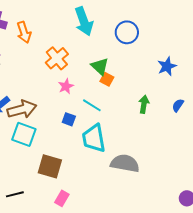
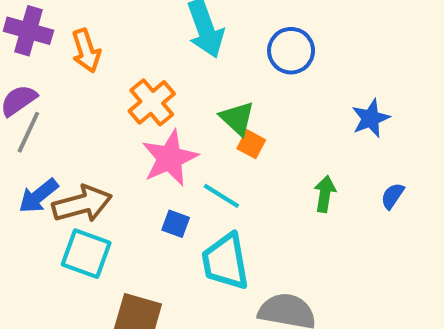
pink star: (66, 86) -> (170, 158), size x1.8

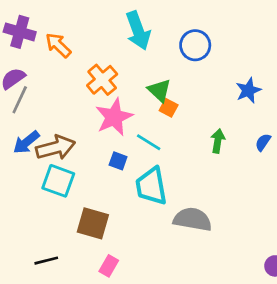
orange arrow: (86, 51) -> (58, 45), turned 152

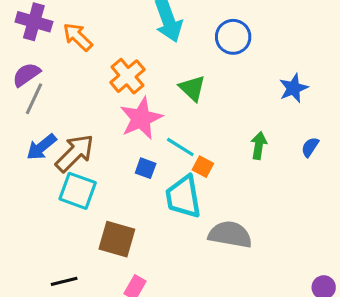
orange square: (169, 108) -> (203, 167), moved
brown arrow: (56, 148) -> (75, 153), turned -30

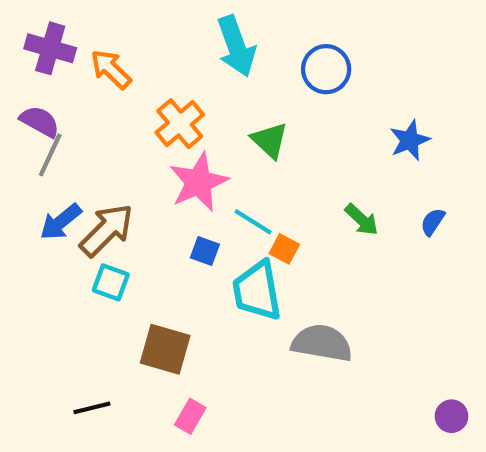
purple semicircle: (26, 75) -> (40, 121), turned 64
green arrow: (259, 146) -> (362, 220), turned 124
cyan square: (78, 191) -> (111, 282), size x0.7

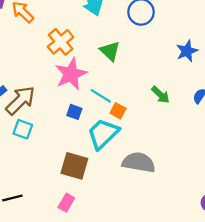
cyan trapezoid: (257, 291) -> (103, 134), turned 56
brown square: (165, 349) -> (74, 166), moved

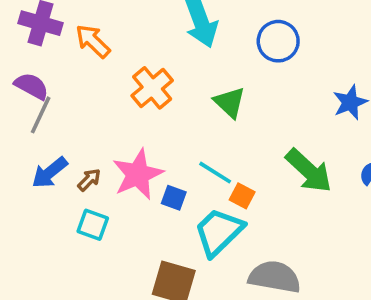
pink star: (71, 74) -> (138, 174), moved
green arrow: (161, 95) -> (309, 171), size x1.6
brown arrow: (20, 100) -> (89, 180), size x0.5

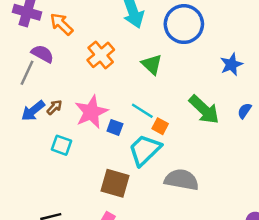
blue circle: (278, 41) -> (184, 24), size x1.4
purple semicircle: (32, 86) -> (42, 54), moved
brown arrow: (89, 180) -> (54, 107), moved

